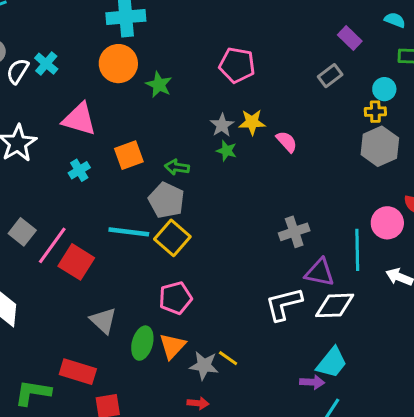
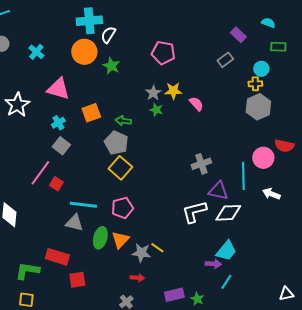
white semicircle: (18, 71) -> (108, 35), moved
gray square: (22, 232) -> (61, 146), moved
cyan line: (129, 232) -> (83, 205), moved
red square: (76, 262) -> (56, 184), size x0.6
gray triangle: (103, 321) -> (74, 223), turned -30

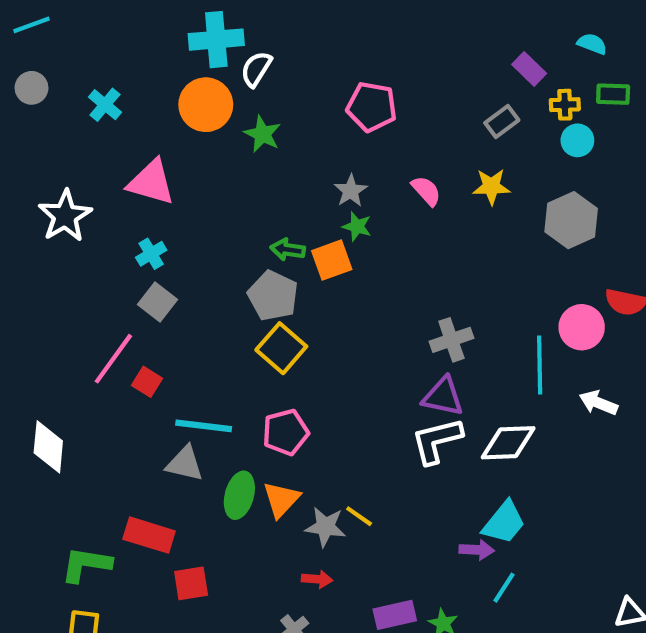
yellow cross: (255, 84) -> (565, 105), moved
yellow star: (173, 91) -> (491, 187), moved
pink semicircle: (196, 104) -> (426, 191), moved
orange square: (91, 113) -> (332, 260), moved
purple triangle: (218, 191) -> (443, 397), moved

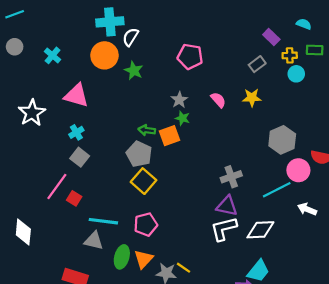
gray hexagon: (571, 220) -> (282, 140), moved
cyan line: (540, 365) -> (277, 190), turned 64

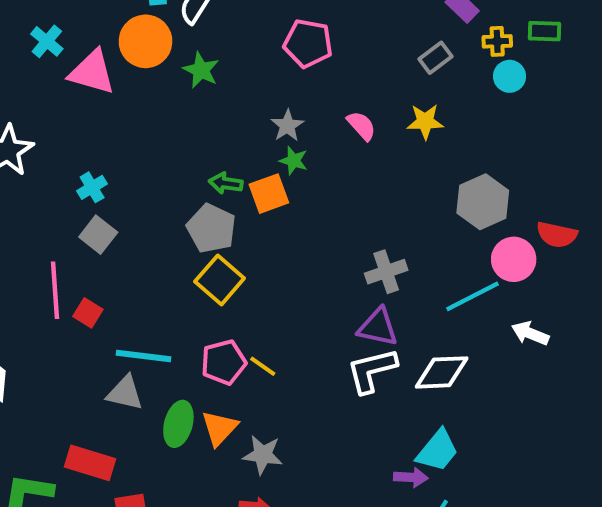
pink triangle: (76, 95) -> (92, 72), moved
pink line: (57, 186) -> (55, 290), turned -40
yellow line: (184, 268) -> (263, 366), moved

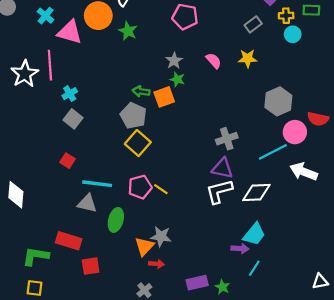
pink line: (55, 290) -> (50, 65), moved
white arrow: (530, 333) -> (304, 172), size x1.4
orange triangle: (220, 428) -> (144, 246), moved

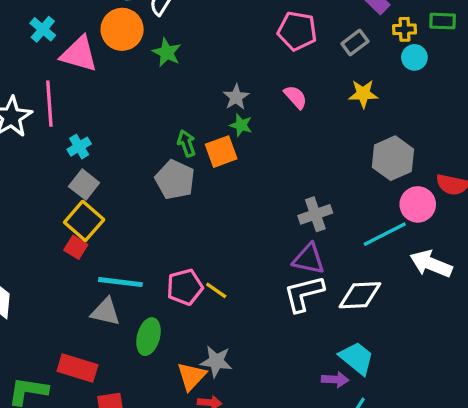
pink pentagon: (185, 17) -> (297, 31), moved
yellow star: (248, 58) -> (363, 94), moved
green arrow: (141, 91) -> (186, 143), turned 63
yellow square: (138, 143) -> (84, 221), moved
cyan trapezoid: (254, 234) -> (357, 358), turned -90

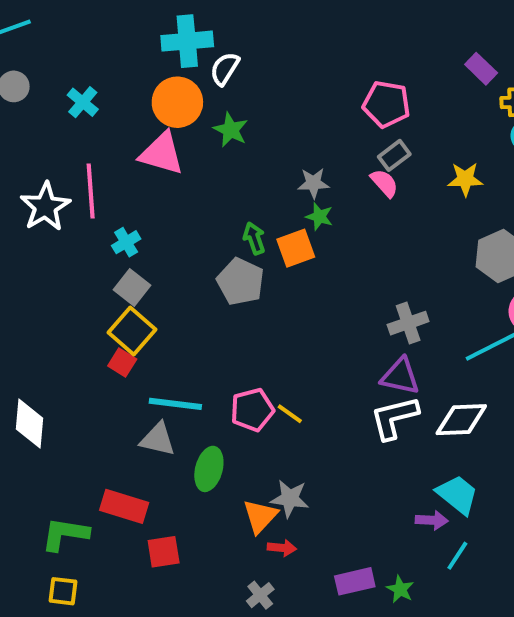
gray rectangle: (355, 43) -> (394, 155), moved
pink triangle: (79, 54) -> (162, 153), moved
gray star: (236, 97) -> (313, 183), turned 30

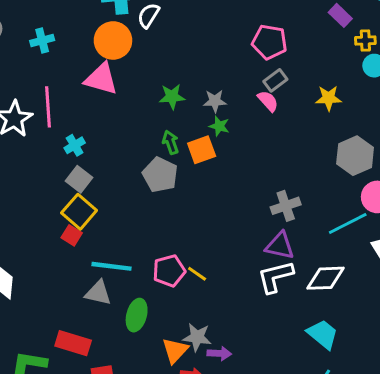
cyan cross: (83, 102) -> (42, 40), turned 35
green star: (231, 130) -> (172, 97), moved, turned -30
purple arrow: (432, 520) -> (219, 353), moved

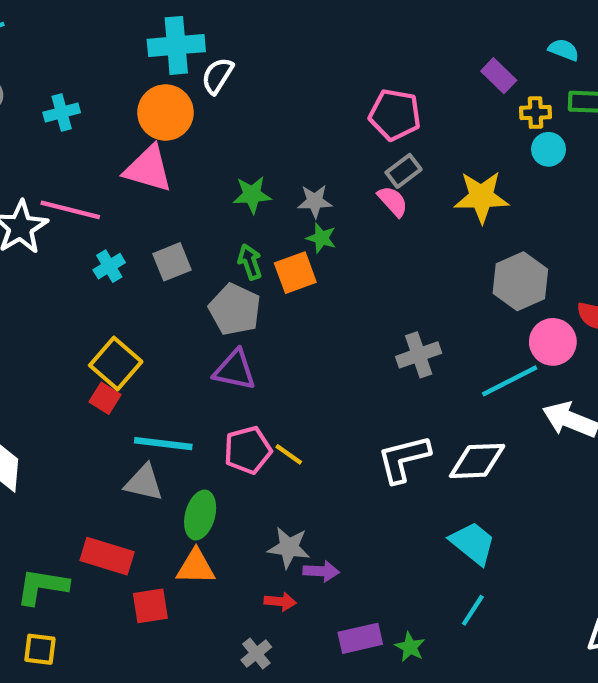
yellow star: (328, 98) -> (481, 197), size x1.4
pink line: (48, 107) -> (70, 210), turned -72
gray square: (79, 179) -> (172, 262), moved, turned 30
purple triangle: (280, 246) -> (235, 370), moved
orange triangle: (175, 350) -> (196, 567), moved, turned 48

